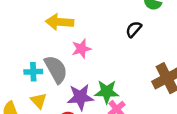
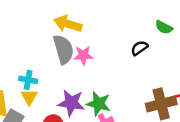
gray semicircle: (56, 69) -> (63, 49), moved
cyan cross: (33, 72) -> (28, 80), moved

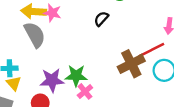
pink star: (83, 55) -> (52, 13), moved, turned 30

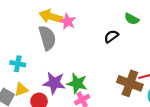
brown cross: (131, 64) -> (130, 83), turned 35
yellow triangle: (14, 83) -> (21, 90), moved, turned 40

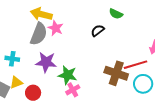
pink star: (68, 21) -> (56, 28), moved
gray semicircle: (47, 38) -> (39, 34), turned 40
purple star: (54, 83) -> (46, 62), moved

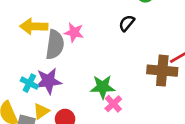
yellow arrow: (41, 14) -> (34, 26), moved
cyan cross: (12, 59) -> (29, 83), turned 32
purple star: (46, 62) -> (48, 81), moved

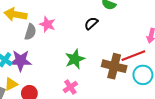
gray semicircle: (55, 45) -> (30, 32), size x0.7
green star: (103, 87) -> (75, 59), moved, turned -30

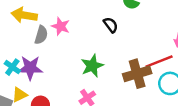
black semicircle: (91, 23) -> (111, 25), turned 96
brown cross: (114, 66) -> (137, 74), turned -30

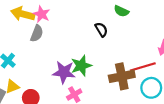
pink star: (61, 26) -> (41, 14), moved
purple star: (30, 68) -> (64, 72), moved

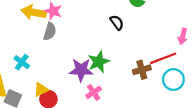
brown cross: (122, 76) -> (142, 70), size x0.7
yellow triangle: (12, 87) -> (41, 90), moved

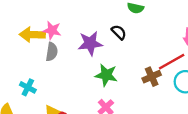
green star: (99, 62) -> (106, 75), turned -30
purple star: (81, 70) -> (90, 43), moved

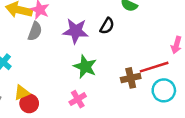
black semicircle: (119, 32) -> (107, 26), turned 63

